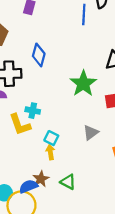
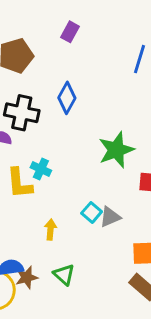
cyan square: (51, 138) -> (92, 212), moved
brown star: (41, 179) -> (27, 277), moved

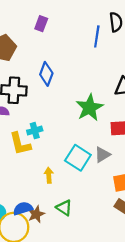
cyan cross: (41, 169) -> (35, 131), turned -32
cyan square: (92, 212) -> (78, 158), size x1.6
gray triangle: (110, 217) -> (102, 155), moved

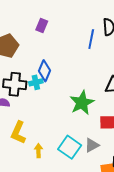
cyan cross: (35, 131) -> (36, 82), moved
yellow L-shape: (20, 144) -> (18, 133), turned 35
yellow arrow: (49, 175) -> (38, 151), moved

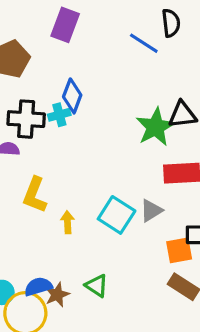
purple rectangle: (42, 26) -> (65, 25), size x1.5
blue line: (91, 39) -> (144, 43), turned -66
green star: (82, 103) -> (155, 127), moved

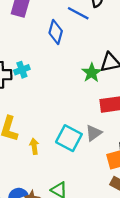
blue diamond: (72, 96) -> (56, 32), moved
green star: (155, 127) -> (92, 73), size x0.7

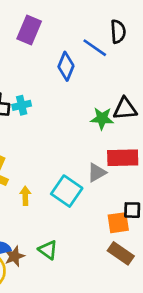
green star: (92, 73) -> (102, 118), turned 30
gray triangle: (94, 133) -> (97, 173), moved

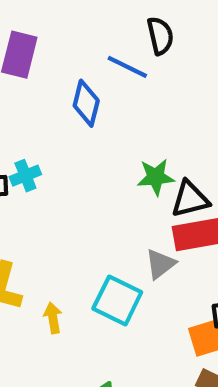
black triangle: (125, 109) -> (190, 199), moved

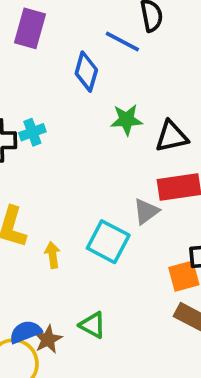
green star: (156, 177) -> (126, 120), moved
black triangle: (190, 199) -> (172, 136), moved

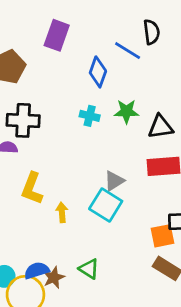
cyan cross: (32, 132) -> (90, 116), moved, turned 30
gray triangle: (146, 211) -> (114, 181), moved

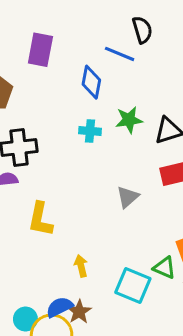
cyan square: (106, 205) -> (133, 286), moved
yellow arrow: (62, 212) -> (81, 266), moved
green triangle: (89, 269) -> (164, 268), moved

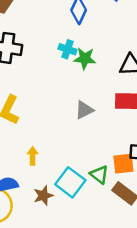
green star: (129, 120) -> (85, 58), moved
brown star: (79, 312) -> (43, 195), moved

